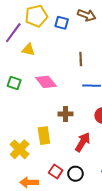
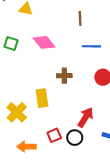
red arrow: (83, 142) -> (86, 117), moved
red square: (56, 171) -> (54, 135), turned 32

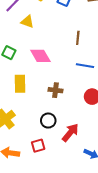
yellow rectangle: (42, 98) -> (20, 84), moved
black circle: (75, 138) -> (48, 121), moved

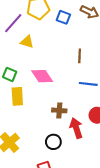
yellow rectangle: (20, 84) -> (17, 96), moved
red arrow: (70, 133) -> (76, 128), moved, turned -54

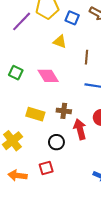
yellow triangle: (27, 42) -> (60, 42), moved
yellow rectangle: (17, 96) -> (35, 114), moved, turned -72

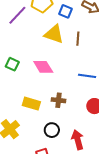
yellow triangle: (60, 42) -> (54, 34), size x1.5
brown line: (87, 57) -> (78, 39), moved
red arrow: (80, 129) -> (78, 140), moved

